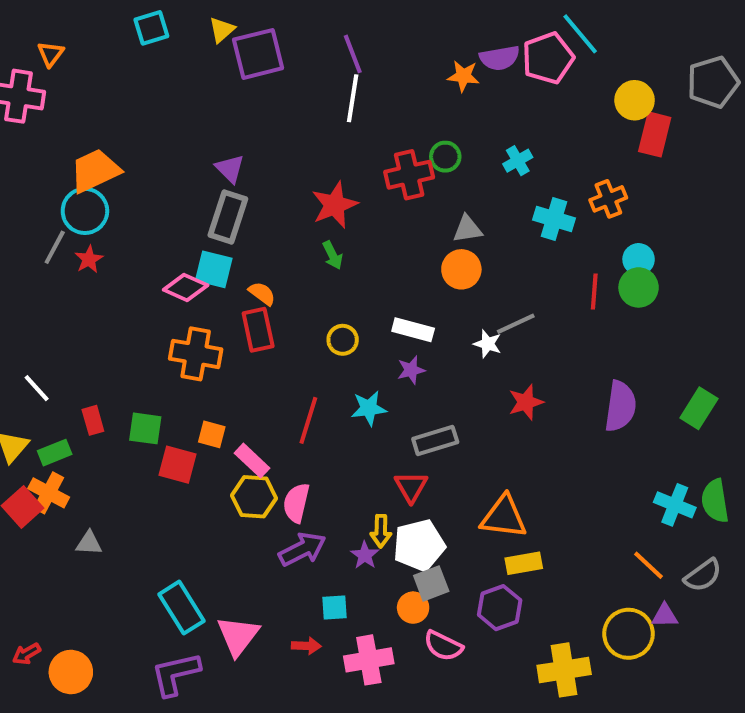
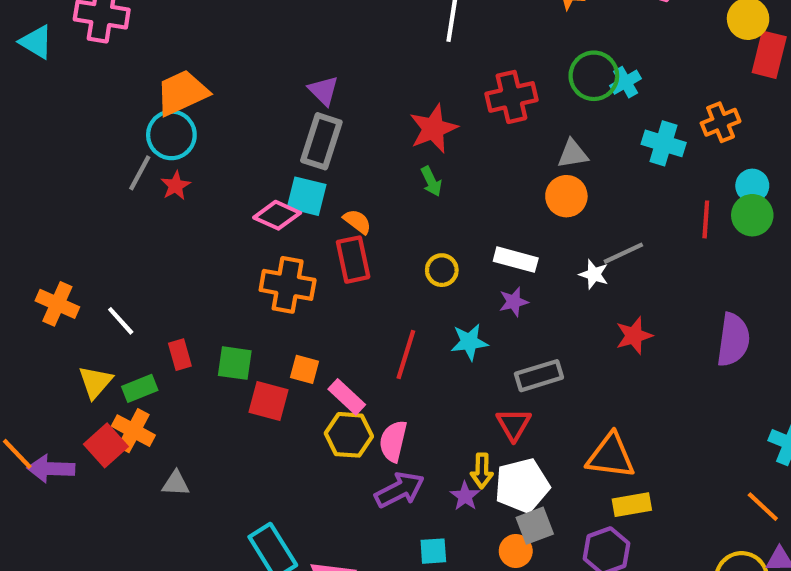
green circle: (445, 157) -> (594, 76), moved, size x1.5

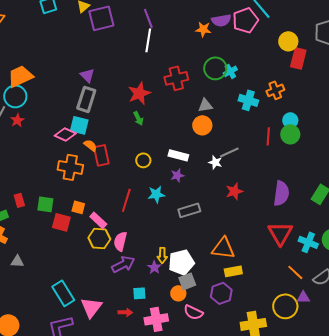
orange semicircle: (357, 222) -> (90, 145), moved
red triangle: (514, 424) -> (280, 233), moved, size x1.5

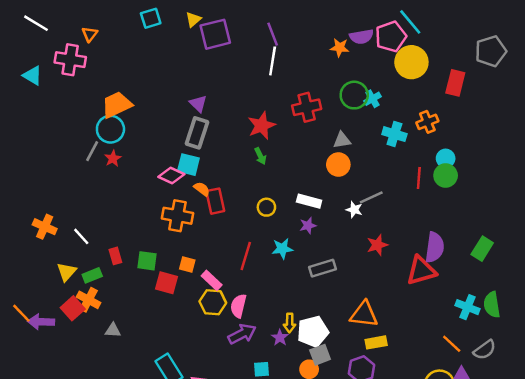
yellow circle: (288, 41) -> (411, 62), moved, size x1.4
red triangle: (280, 233) -> (421, 271), moved, turned 44

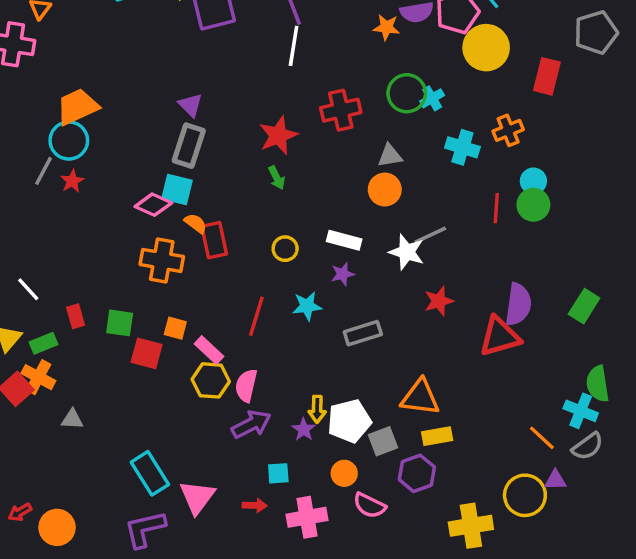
white star: (354, 210) -> (407, 252), size x1.5
cyan cross: (468, 307) -> (581, 411), moved
gray square: (320, 355) -> (383, 441), moved

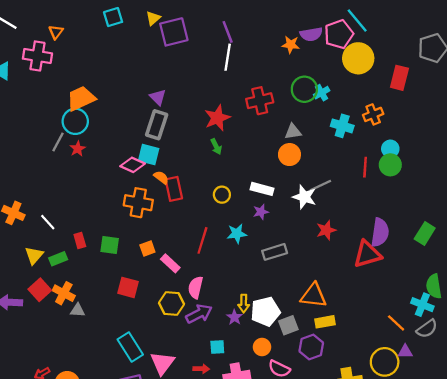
orange square: (175, 328) -> (147, 248), turned -35
red square: (147, 353) -> (128, 287), moved
orange cross: (38, 377) -> (64, 293), moved
yellow hexagon: (211, 380) -> (171, 303), moved

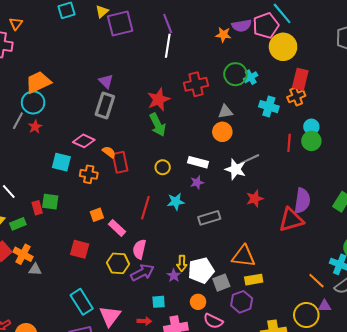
red rectangle: (399, 78) -> (300, 79), moved
green arrow: (216, 147) -> (158, 125), size x1.6
cyan square: (149, 155) -> (61, 162), moved
orange cross: (138, 203) -> (89, 174), size x0.7
green square: (110, 245) -> (50, 202), moved

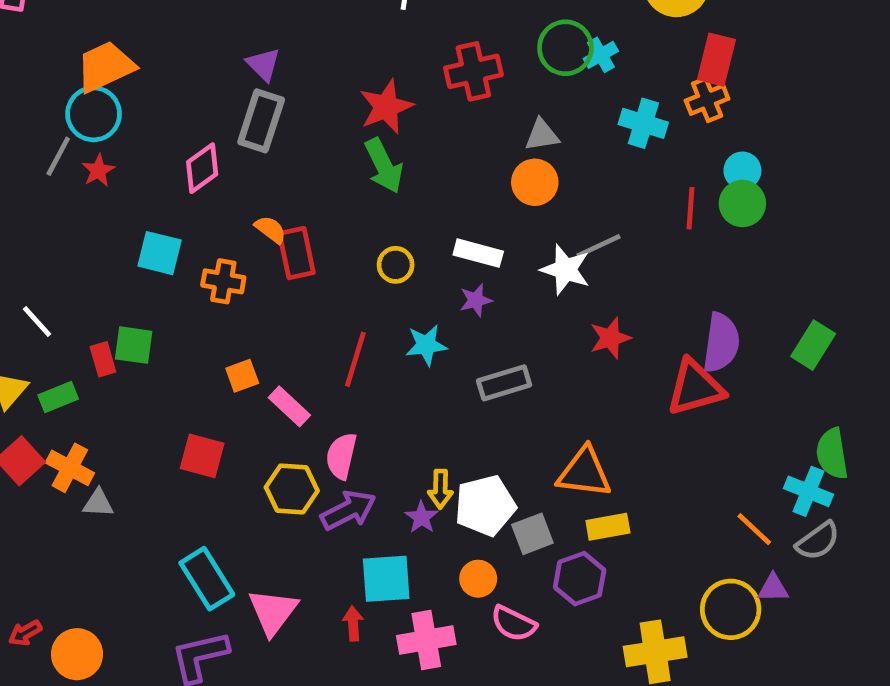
pink diamond: (84, 141) -> (202, 168), moved, turned -60
cyan square: (159, 302) -> (386, 579), size x1.6
red arrow: (144, 321) -> (353, 624), turned -96

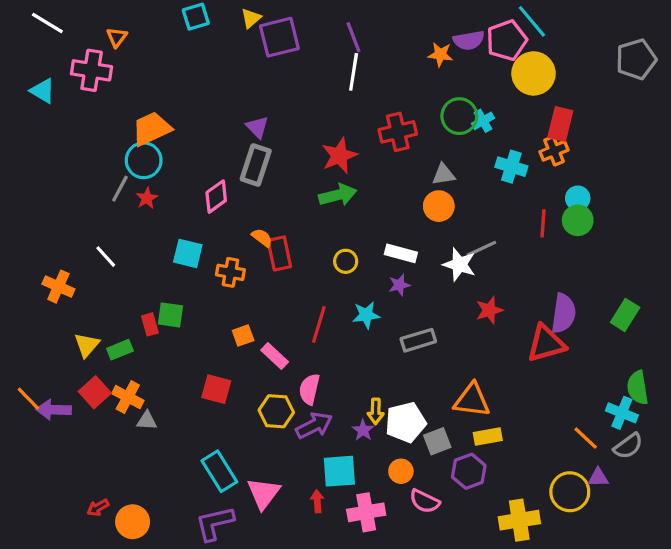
green arrow: (384, 166) -> (338, 195), turned -78
white line: (37, 321) -> (106, 257), moved

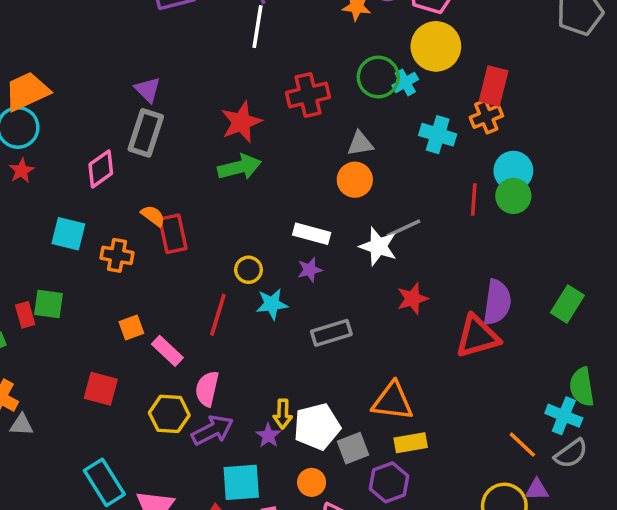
yellow circle: (533, 73) -> (436, 46), moved
cyan circle: (578, 198) -> (513, 171), size x1.4
yellow circle: (346, 261) -> (249, 270), moved

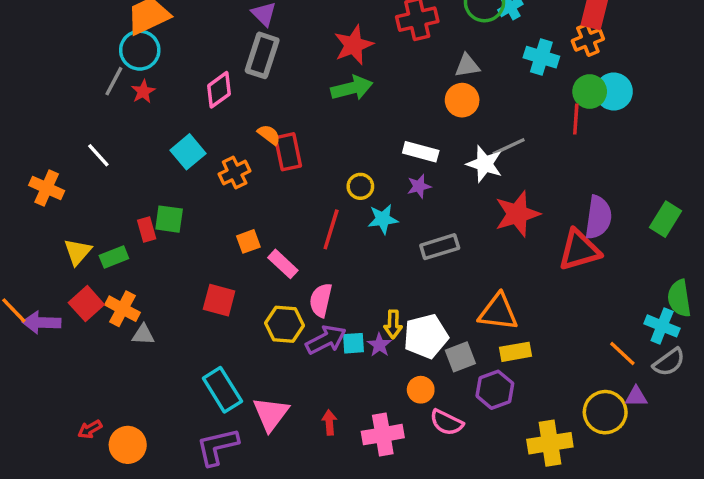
green circle: (513, 196) -> (590, 92), moved
cyan square: (68, 234) -> (188, 152), turned 36
orange cross: (117, 255) -> (235, 173), turned -36
red star: (412, 299) -> (517, 214), size x1.5
cyan square: (241, 482) -> (353, 343), moved, size x0.6

